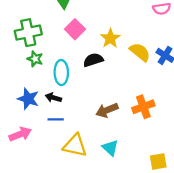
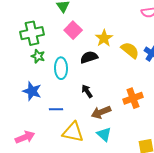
black arrow: (53, 98) -> (87, 91), moved, turned 40
brown arrow: (107, 110) -> (101, 112), moved
pink arrow: (20, 134) -> (25, 137), moved

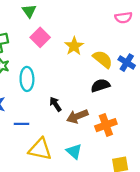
black semicircle: (89, 57) -> (100, 86), moved
orange cross: (133, 98) -> (106, 125), moved
brown arrow: (101, 112) -> (77, 116), moved

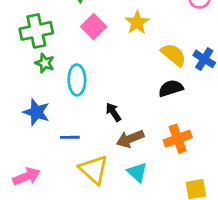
yellow star: (74, 46) -> (137, 23), moved
brown arrow: (77, 116) -> (130, 139), moved
yellow triangle: (40, 149) -> (94, 170), turned 30

